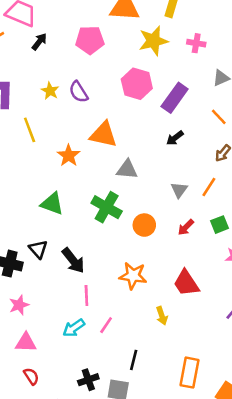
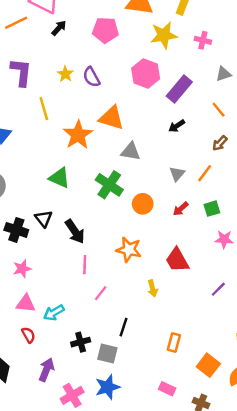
orange star: (69, 156) -> (78, 135), size x1.4
cyan arrow: (74, 328) -> (54, 313), moved
orange rectangle: (189, 373) -> (174, 342), size x0.7

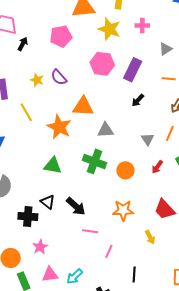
yellow star: (164, 35) -> (109, 29), turned -30
orange line: (219, 110) -> (169, 79), turned -32
pink line: (85, 265) -> (90, 231), turned -70

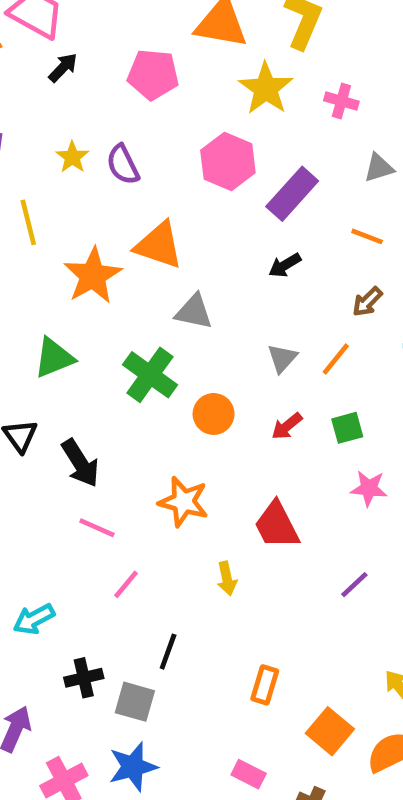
green triangle: (53, 166) -> (54, 358), turned -48

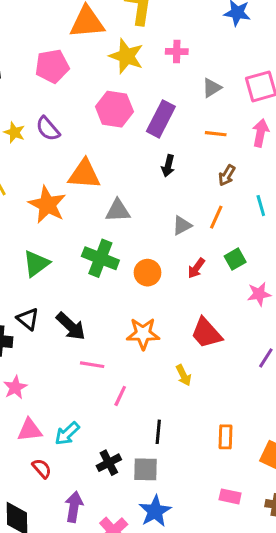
black arrow: (285, 265) -> (168, 166), turned -30
gray triangle: (282, 358) -> (182, 226), turned 35

